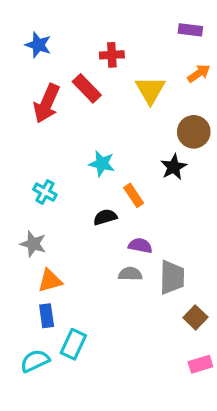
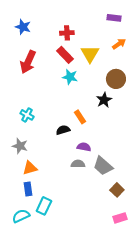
red rectangle: (87, 88) -> (65, 55), moved
cyan star: (102, 164) -> (70, 77), moved
gray trapezoid: (172, 277) -> (103, 166), turned 130

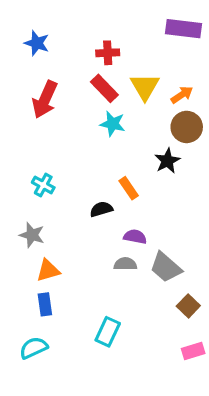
purple rectangle: (114, 18) -> (183, 29), size x1.5
orange arrow: (119, 44) -> (182, 95), moved
cyan rectangle: (44, 206) -> (108, 332), moved

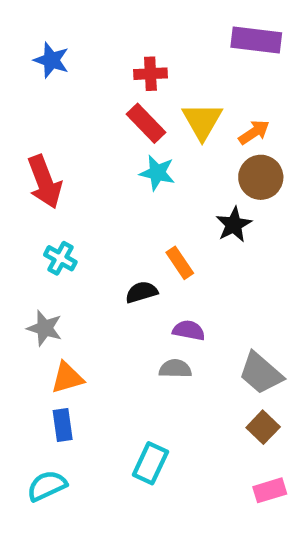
red arrow: (45, 100) -> (45, 182), moved, turned -45
gray trapezoid: (166, 267) -> (261, 373), moved

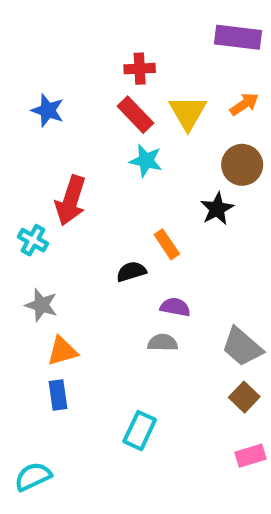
blue star: (51, 60) -> (48, 110), moved
orange arrow: (254, 132) -> (244, 104), moved
red arrow: (45, 182) -> (71, 200), moved, turned 39
cyan cross: (60, 258) -> (33, 240), moved
cyan semicircle: (47, 486) -> (33, 477), moved

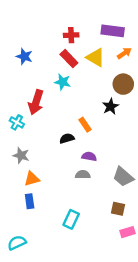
purple rectangle: (238, 37) -> (113, 31), moved
yellow triangle: (188, 113) -> (96, 57), turned -30
cyan star: (146, 161) -> (63, 82), moved
brown square: (244, 397) -> (118, 209), moved, turned -32

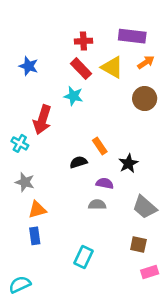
black star: (110, 106) -> (128, 163), moved

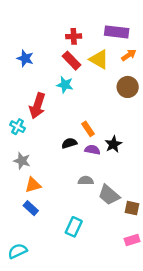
purple semicircle: (105, 183) -> (92, 150), moved
gray trapezoid: (145, 207) -> (109, 195), moved
blue rectangle: (35, 236) -> (31, 208), turned -40
brown square: (138, 245) -> (132, 208), moved

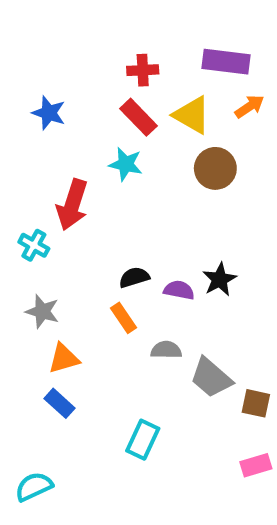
brown circle: (128, 87) -> (215, 168), moved
orange rectangle: (88, 129) -> (124, 318), moved

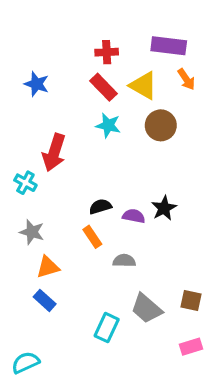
orange arrow: (250, 106) -> (186, 79), turned 90
cyan star: (126, 164) -> (108, 125), moved
gray trapezoid: (211, 378) -> (146, 308), moved

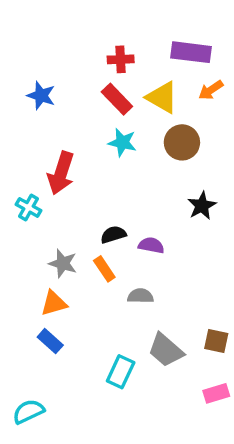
orange arrow: (186, 79) -> (211, 90), turned 90
black star: (164, 208) -> (202, 206), moved
gray star: (32, 232) -> (63, 263), moved

